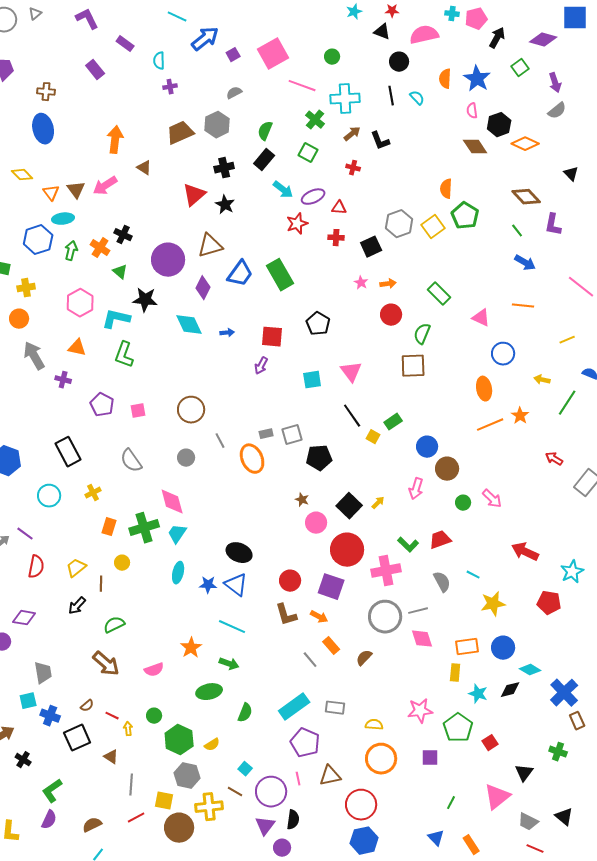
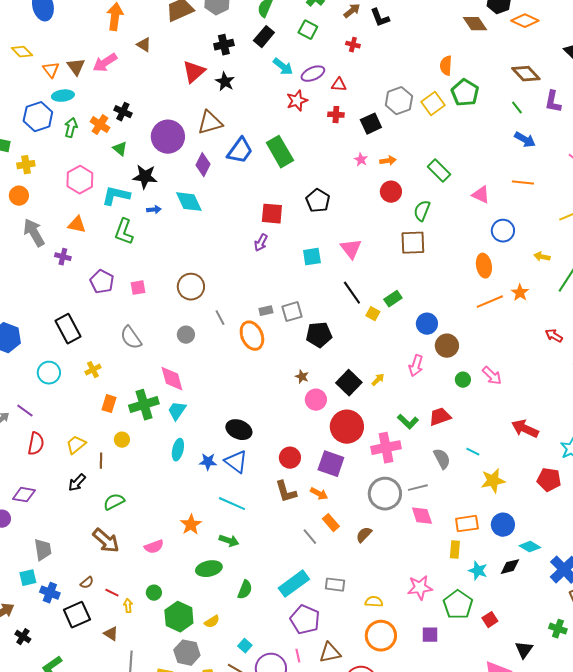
blue arrow: (227, 333) -> (154, 210), moved

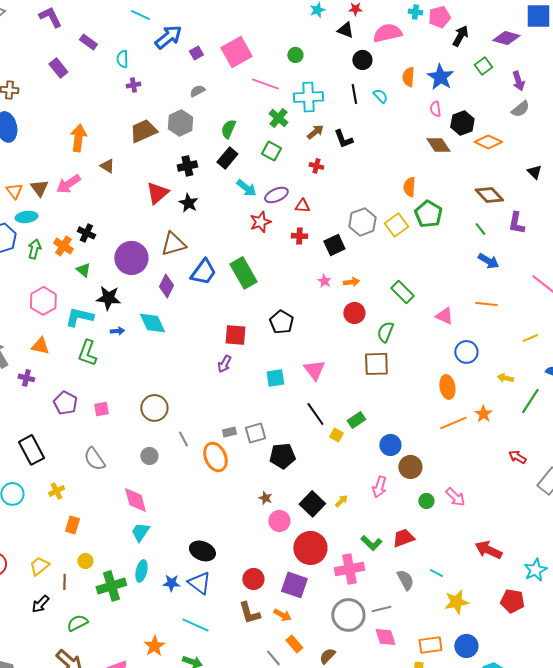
green cross: (144, 405) -> (111, 586), moved

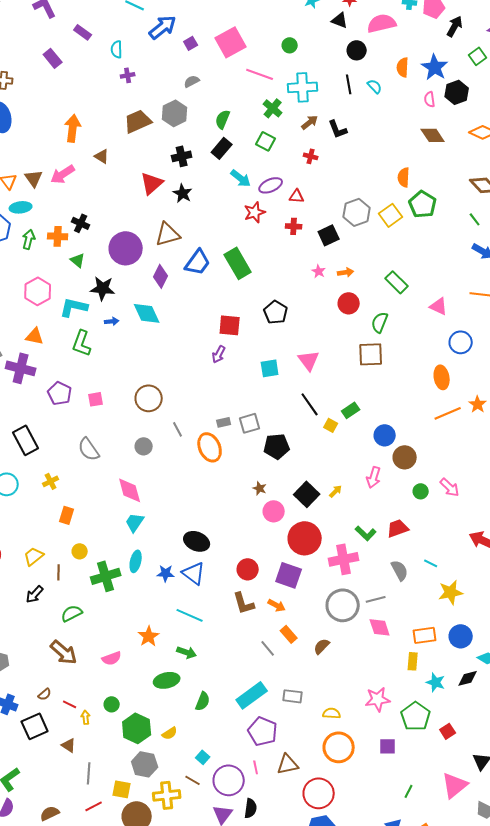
black hexagon: (462, 123) -> (457, 92), moved
orange cross: (63, 246) -> (58, 236), turned -30
purple cross: (26, 378) -> (21, 368), size x1.8

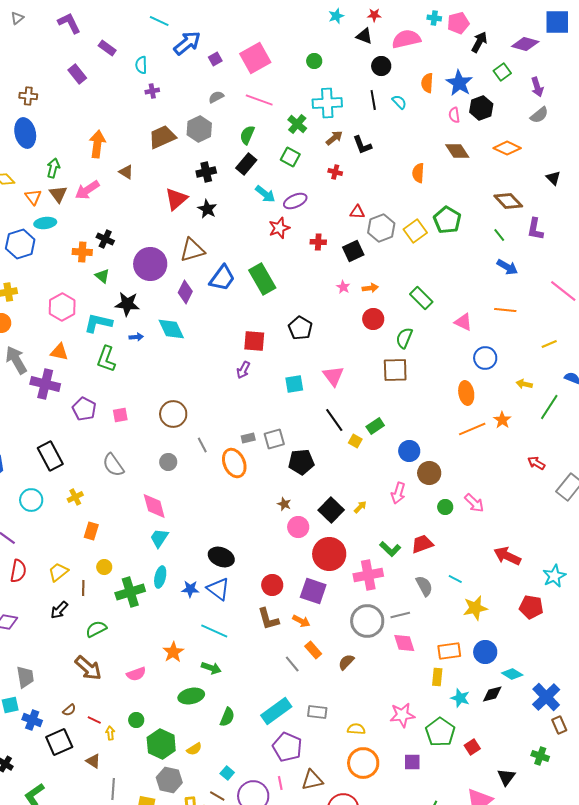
pink line: (260, 74) -> (259, 100), moved
orange semicircle: (404, 177) -> (418, 173), moved
red triangle: (297, 196) -> (357, 212), moved
green arrow: (29, 239) -> (53, 168), moved

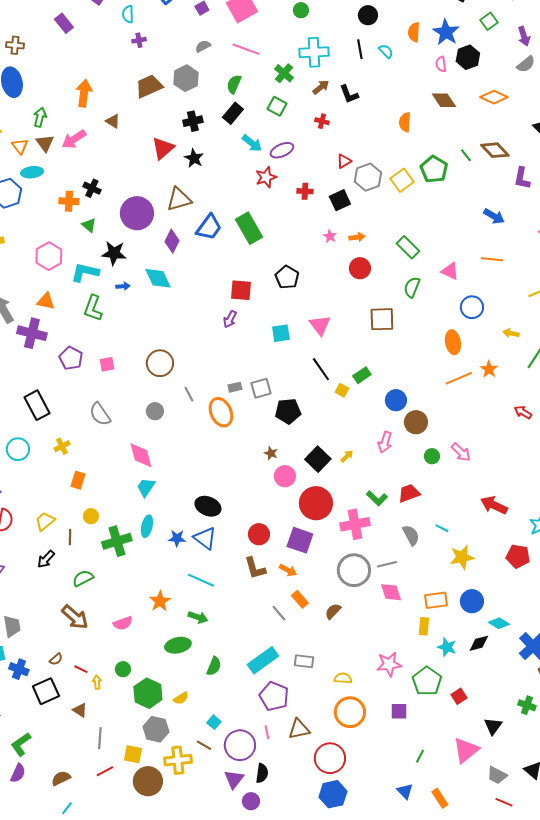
red triangle: (357, 212) -> (344, 161), turned -35
green line: (499, 235) -> (466, 155), moved
green semicircle: (404, 338) -> (412, 287), moved

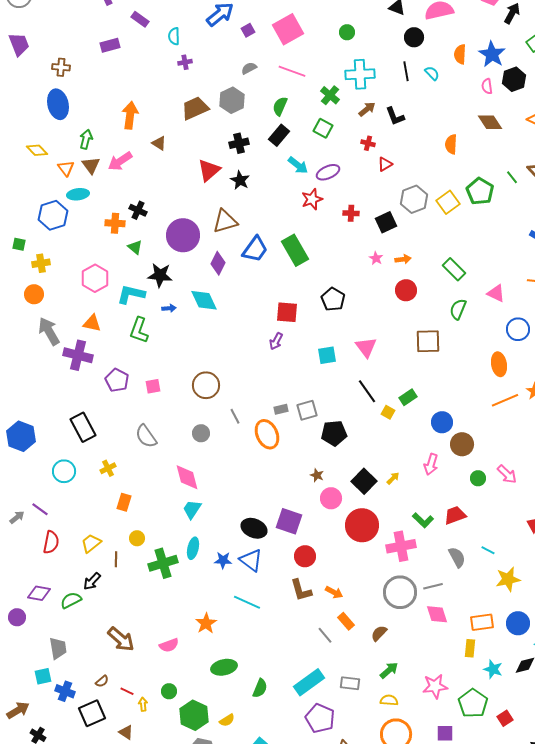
purple rectangle: (64, 23) -> (110, 45), turned -66
red triangle: (344, 161) -> (385, 164), moved
purple square: (300, 540) -> (289, 521), moved
green semicircle: (83, 578) -> (71, 600), moved
green arrow: (198, 617) -> (389, 670), moved, turned -60

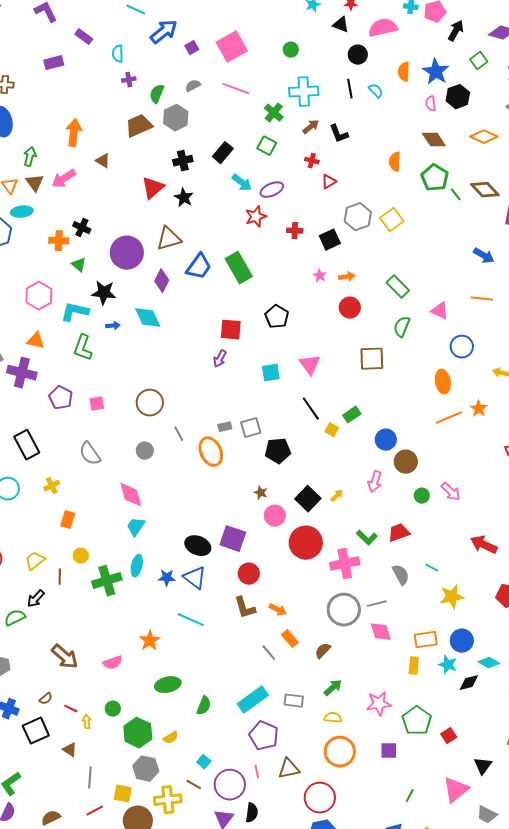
green semicircle: (280, 106) -> (157, 94), moved
green pentagon: (480, 191) -> (435, 178), moved
cyan star: (493, 669) -> (448, 665), moved

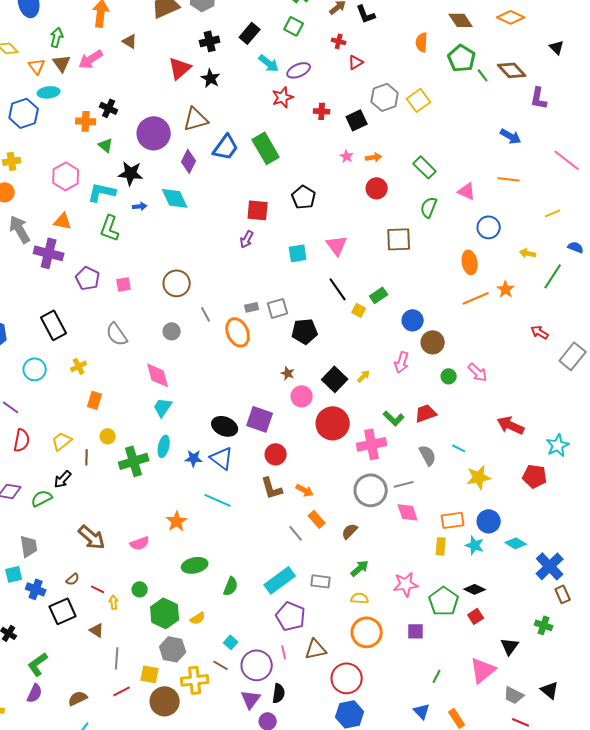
black diamond: (469, 683) -> (475, 589), moved, turned 40

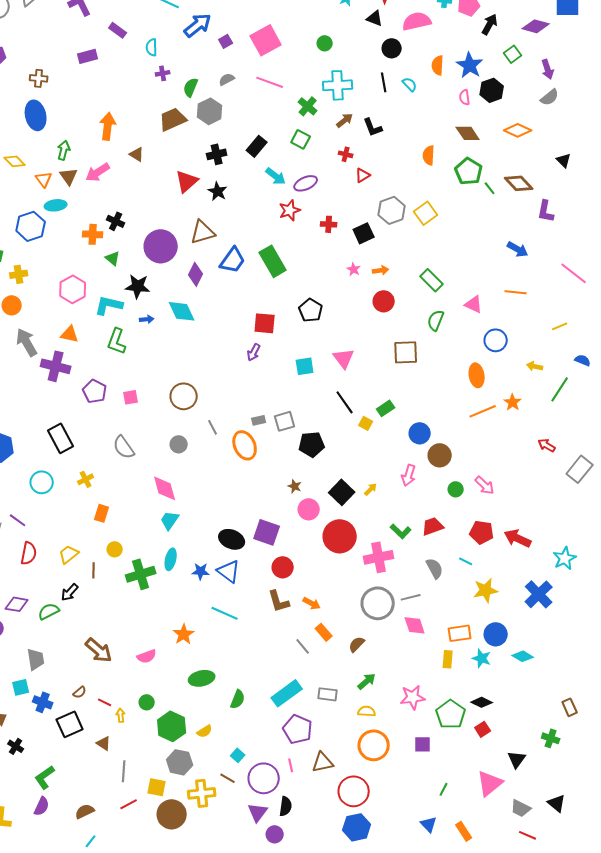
red pentagon: (535, 476) -> (482, 532), moved
blue cross: (550, 566) -> (539, 594), moved

